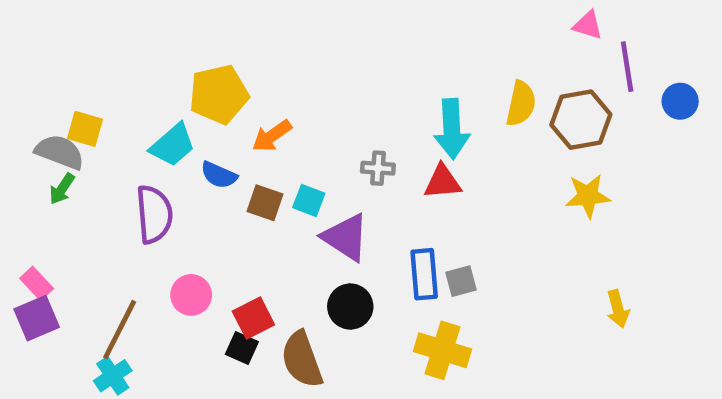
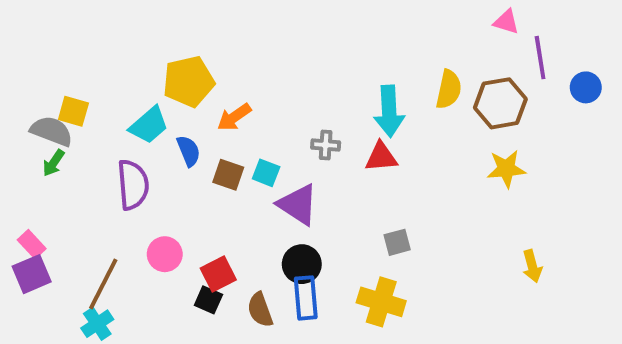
blue semicircle: (219, 175) -> (189, 151), turned -136
blue rectangle: (424, 274) -> (306, 298), moved
brown semicircle: (302, 360) -> (260, 310), size x0.7

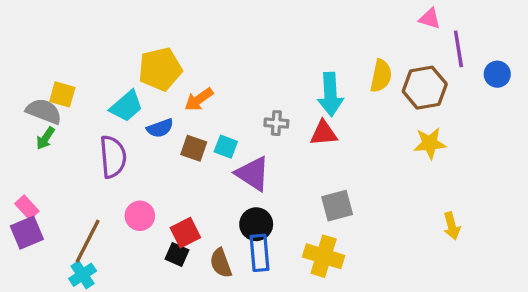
blue semicircle: (189, 151) -> (160, 128), turned 92
gray square: (397, 242) -> (337, 206), size x1.4

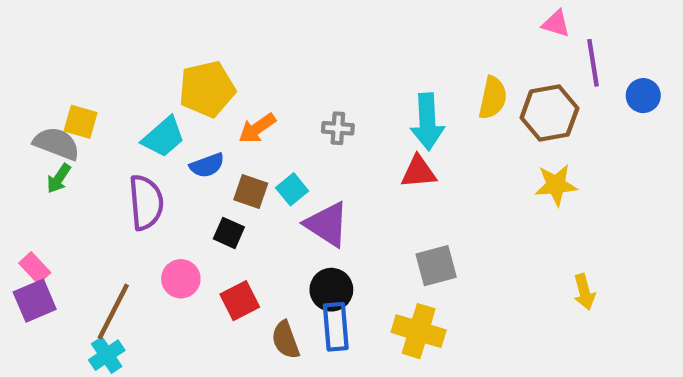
gray cross: (276, 123) -> (338, 128), moved
cyan square: (226, 147) -> (292, 189), turned 30
black square: (177, 255) -> (229, 233), moved

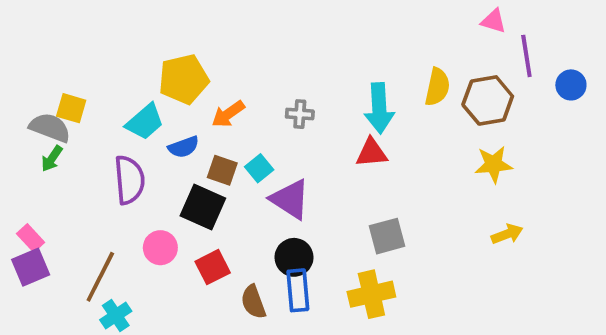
black square: (229, 233) -> (203, 207), size x1.6
yellow arrow: (584, 292) -> (507, 234), moved, turned -96
yellow cross: (419, 331) -> (371, 294), turned -30
cyan cross: (107, 355) -> (116, 315), moved

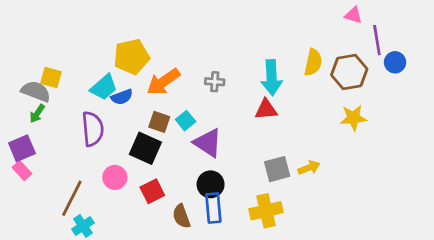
blue circle: (571, 85) -> (395, 62), moved
orange arrow: (228, 114) -> (163, 82), size x1.4
blue semicircle: (184, 147) -> (122, 97), moved
yellow arrow: (507, 234) -> (309, 168), moved
purple square: (31, 267) -> (22, 148), moved

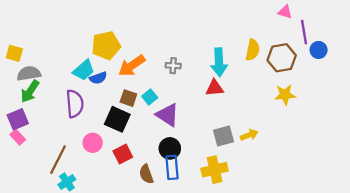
yellow square: (51, 78) -> (14, 53), moved
gray semicircle: (36, 91) -> (29, 73), turned -30
green arrow: (37, 114) -> (30, 91), size x1.5

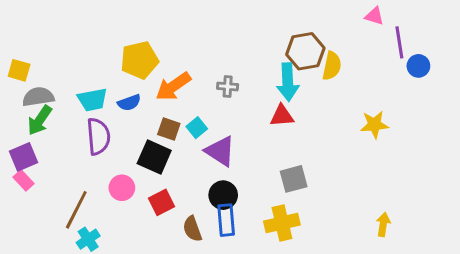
brown hexagon: (282, 58) -> (305, 51), moved
cyan trapezoid: (84, 70) -> (93, 100), moved, turned 30
yellow arrow: (249, 135) -> (383, 224), moved, turned -60

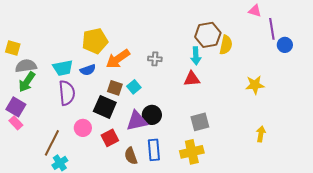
cyan arrow: (288, 82) -> (196, 56), size x0.7
purple triangle: (220, 151) -> (137, 121), moved, turned -45
purple square: (23, 157) -> (16, 107), turned -36
black circle: (223, 195) -> (152, 115), moved
yellow arrow: (383, 224) -> (261, 134), moved

